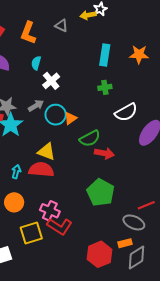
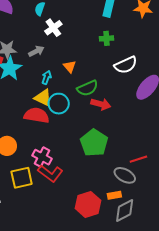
cyan circle: (56, 115) -> (59, 104), moved
orange triangle: (70, 118) -> (70, 67), turned -40
cyan arrow: (16, 172) -> (46, 77), moved

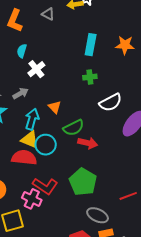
cyan arrow: (46, 77) -> (32, 119), size x1.5
red L-shape: (50, 173) -> (45, 186), moved
gray ellipse: (125, 175) -> (98, 215), moved

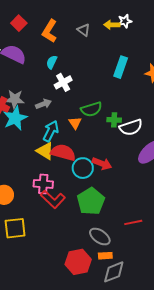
green cross: (90, 77) -> (114, 120), moved
green semicircle: (74, 128) -> (91, 109), moved
cyan circle: (46, 145) -> (83, 168), moved
red semicircle: (24, 158) -> (63, 152), moved
pink cross: (32, 199) -> (43, 184), moved, turned -30

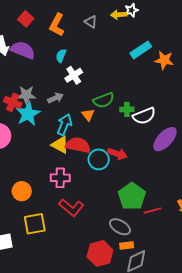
cyan rectangle: (121, 67) -> (141, 50), moved, turned 40
red L-shape: (53, 199) -> (71, 207), moved
green pentagon: (91, 201) -> (132, 196), moved

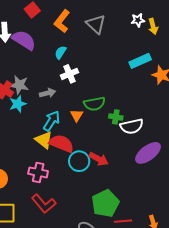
yellow arrow: (119, 15) -> (153, 26), moved, turned -112
gray triangle: (91, 22) -> (96, 24), size x1.5
cyan star: (28, 114) -> (18, 104), size x0.7

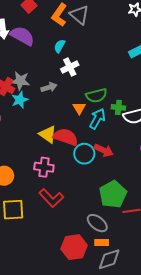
gray triangle: (96, 24) -> (79, 15), moved
cyan arrow: (52, 121) -> (97, 119), moved

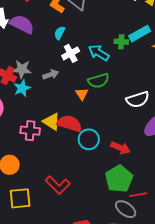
green cross: (118, 107) -> (121, 42), moved
cyan arrow: (97, 119) -> (99, 53), moved, turned -85
red arrow: (104, 150) -> (120, 148), moved
pink cross: (44, 167) -> (30, 131), moved
gray ellipse: (97, 223) -> (126, 209), moved

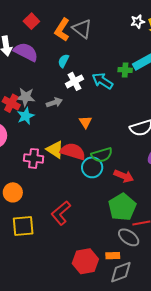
green semicircle: (98, 81) -> (102, 155), moved
red L-shape: (58, 185) -> (61, 213), turned 95

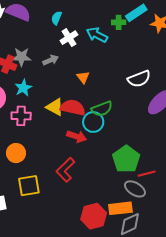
cyan star: (26, 116) -> (23, 88), moved
pink cross: (34, 158) -> (21, 116), moved
red arrow: (124, 176) -> (77, 136), moved
orange rectangle: (113, 256) -> (120, 208), size x1.6

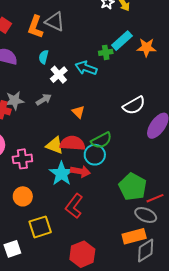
cyan star: (23, 88) -> (61, 174), moved, size x1.4
red hexagon: (94, 216) -> (82, 254), moved

